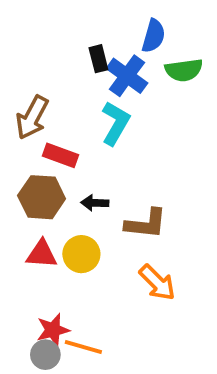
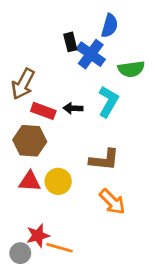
green semicircle: (184, 70) -> (131, 69), moved
cyan L-shape: (116, 123) -> (108, 102), moved
black arrow: (95, 203) -> (73, 108), moved
gray circle: (45, 355) -> (20, 253), moved

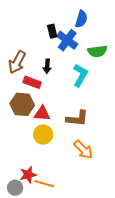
black arrow: (73, 108) -> (47, 66), moved, turned -88
red triangle: (30, 181) -> (42, 113), moved

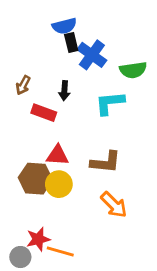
blue semicircle: (81, 19) -> (64, 26), moved, turned 60
brown arrow: (17, 62) -> (23, 85), size x0.6
cyan L-shape: (80, 75) -> (110, 103), turned -125
brown hexagon: (22, 104) -> (35, 179), moved

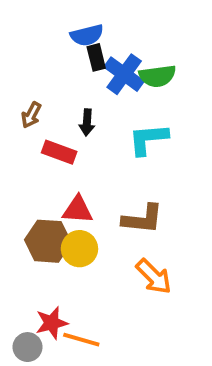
green semicircle: (133, 70) -> (157, 76), moved

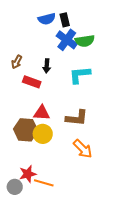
black rectangle: (96, 57) -> (65, 20), moved

